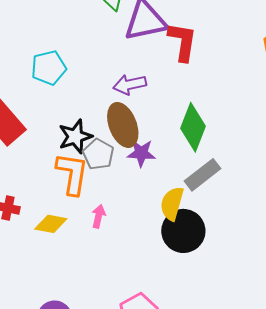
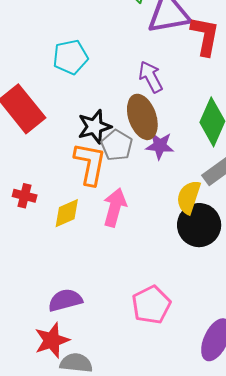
purple arrow: (130, 85) -> (151, 77), turned 72
pink arrow: (99, 216) -> (115, 207), size x1.6
yellow diamond: (51, 224) -> (67, 213), turned -36

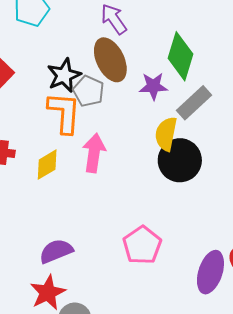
purple star: (160, 146) -> (153, 86), moved

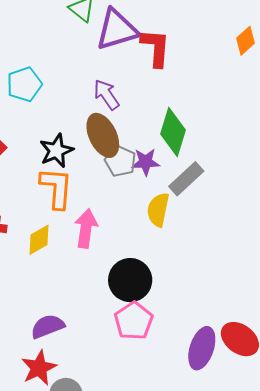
gray pentagon: (88, 91) -> (120, 161), moved
black circle: (180, 160) -> (130, 280), moved

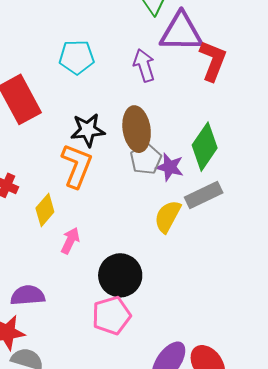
purple arrow: (106, 95) -> (144, 65), moved
pink arrow: (86, 228) -> (70, 241), moved, size x0.7
yellow diamond: (39, 240) -> (45, 210), turned -36

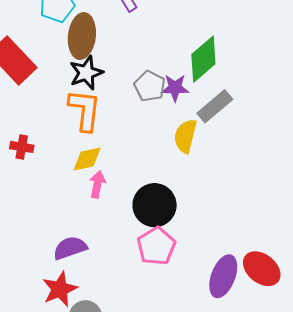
brown ellipse: (137, 129) -> (82, 36), moved, turned 30
green diamond: (205, 147) -> (203, 59), turned 30
yellow diamond: (45, 210) -> (87, 159), moved, turned 52

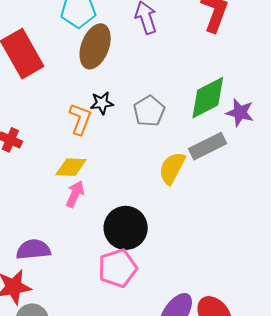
black star: (86, 73) -> (102, 103), moved, size x0.7
purple star: (175, 88) -> (240, 113), moved
orange L-shape: (85, 110) -> (80, 119), size x0.7

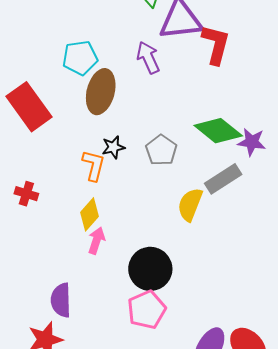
green diamond: (208, 98) -> (218, 131), turned 72
yellow diamond: (71, 167) -> (90, 214), turned -44
purple semicircle: (33, 250) -> (61, 300), turned -80

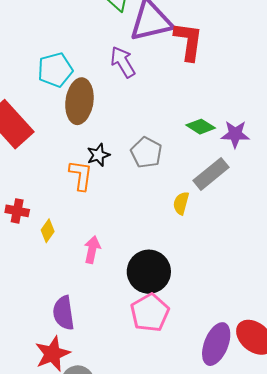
green diamond: (218, 131) -> (201, 127), size x0.6
yellow semicircle: (190, 204) -> (181, 203), size x0.7
yellow diamond: (90, 214) -> (48, 231), moved, size x0.7

